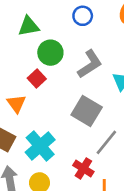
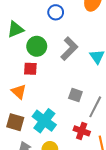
red square: (37, 78) -> (30, 69), turned -32
gray square: (87, 111) -> (75, 95), moved, size x0.6

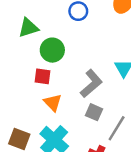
gray L-shape: (69, 49) -> (91, 83), moved
orange triangle: (19, 92) -> (53, 102), moved

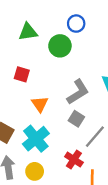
green circle: (52, 50) -> (60, 46), moved
red square: (43, 76) -> (22, 74), moved

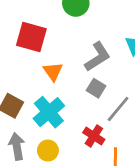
red square: (22, 74) -> (31, 37), size x1.6

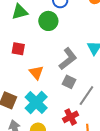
red square: (31, 37) -> (18, 49), size x0.6
red cross: (94, 136) -> (71, 117), turned 35

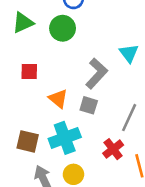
gray square: (69, 82) -> (89, 105), moved
cyan cross: (36, 103) -> (65, 138), turned 35

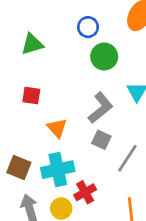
green circle: (63, 28) -> (104, 56), moved
gray square: (89, 105) -> (101, 140), moved
red cross: (113, 149) -> (85, 192), moved

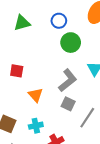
green triangle: (32, 44) -> (22, 23), moved
cyan cross: (58, 170) -> (36, 126), size x0.6

